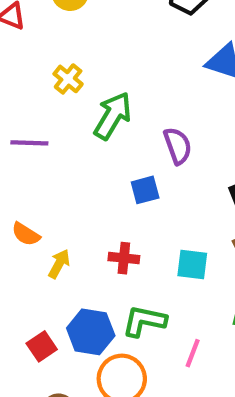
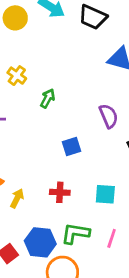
green arrow: (113, 116) -> (48, 98), size x0.6
purple semicircle: (178, 146) -> (109, 116), moved
pink line: (193, 353) -> (112, 238), moved

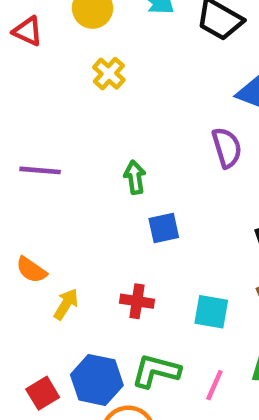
yellow cross: (17, 76) -> (109, 74), moved
green arrow: (48, 98) -> (135, 177), moved, turned -42
purple semicircle: (109, 116) -> (227, 148), moved

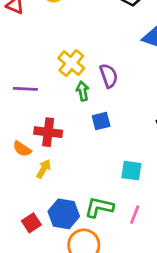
yellow cross: (109, 74) -> (71, 63), moved, size x1.4
purple semicircle: (227, 148) -> (109, 76), moved
red cross: (137, 301) -> (48, 132), moved, size x1.4

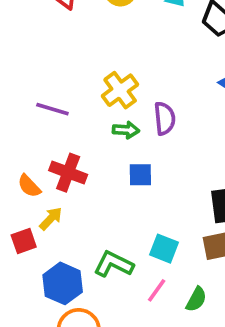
green arrow: (83, 91) -> (126, 130), turned 90
green L-shape: (99, 207) -> (114, 264), moved
pink line: (135, 215) -> (157, 290), moved
red square: (31, 223) -> (24, 241), moved

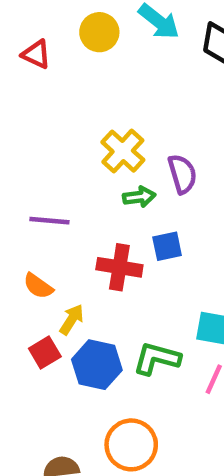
purple line: (52, 109) -> (49, 221), moved
red cross: (68, 173) -> (119, 267), moved
blue hexagon: (63, 283) -> (97, 365), moved

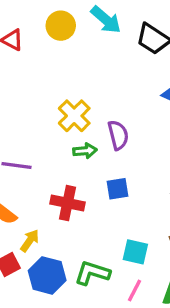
blue square: (167, 246) -> (117, 189), moved

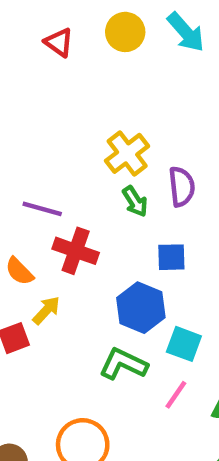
green arrow: (85, 151) -> (135, 201), turned 55
red cross: (67, 203) -> (76, 251), moved
blue hexagon: (47, 275) -> (141, 308), moved

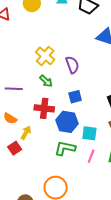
green arrow: (135, 201) -> (46, 81), moved
red cross: (76, 251) -> (44, 108), moved

